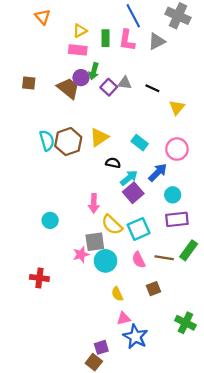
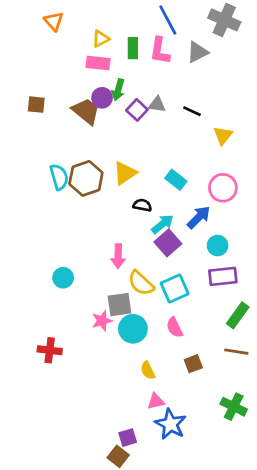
brown line: (164, 258) -> (236, 352), moved

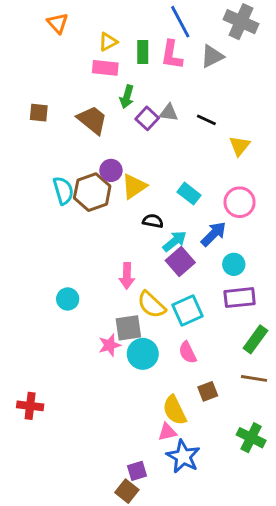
purple circle: (102, 98) -> (111, 170), moved
red cross: (50, 350) -> (30, 406), moved
yellow semicircle: (148, 370) -> (175, 410), moved, size x1.5

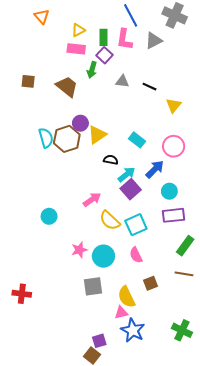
purple square: (147, 118) -> (104, 55), moved
pink arrow: (127, 276) -> (92, 200), turned -126
gray square: (128, 328) -> (93, 286), moved
green cross: (251, 438) -> (182, 330), moved

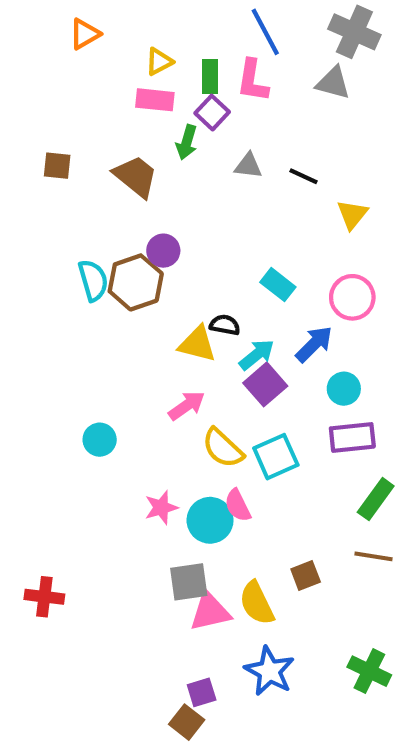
orange triangle: (42, 16) -> (85, 34), turned 42
gray triangle: (154, 41) -> (333, 83), moved, turned 42
yellow triangle: (97, 135) -> (197, 344), moved, turned 48
pink semicircle: (136, 255) -> (238, 505), moved
pink triangle: (121, 313) -> (210, 612), moved, size x1.5

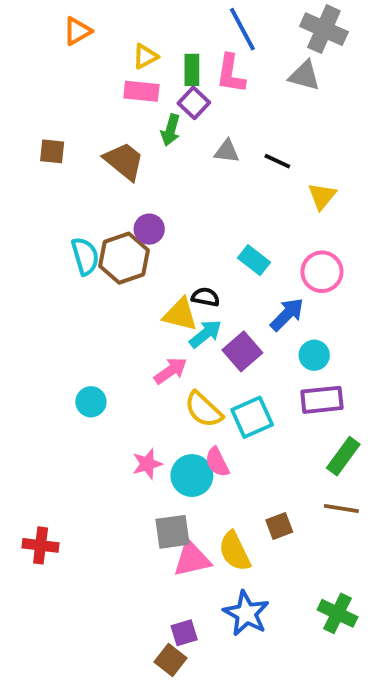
cyan arrow: (257, 355) -> (205, 334), moved

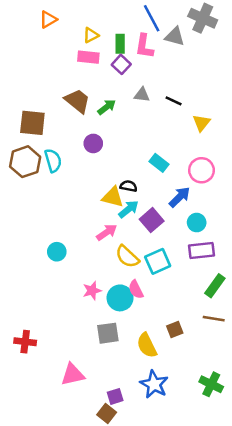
gray triangle: (304, 76) -> (175, 36), moved
green arrow: (171, 130) -> (107, 107), moved, turned -144
brown square: (52, 151) -> (32, 123), moved, size x1.6
brown hexagon: (124, 258) -> (25, 162), moved
pink triangle: (192, 559) -> (73, 375), moved

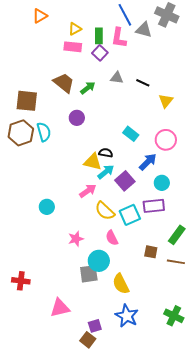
purple rectangle: (201, 250) -> (154, 206), moved
cyan circle: (120, 298) -> (99, 261), moved
brown square: (175, 330) -> (151, 252), moved, turned 32

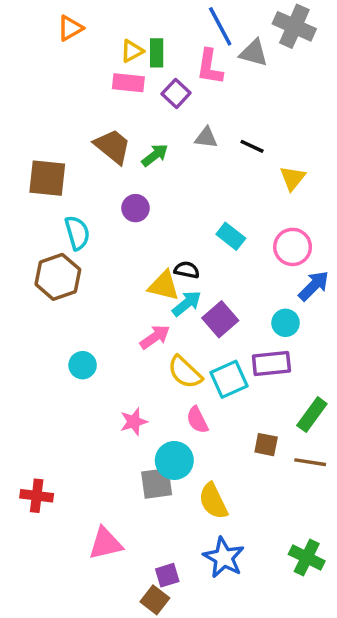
green rectangle: (99, 36) -> (157, 53), moved
brown hexagon: (21, 133) -> (58, 277), moved
blue arrow: (148, 162) -> (314, 286), moved

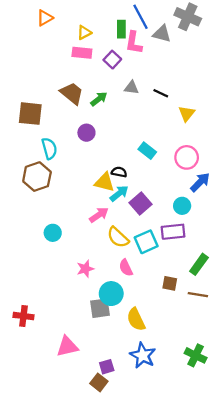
green rectangle: (157, 53) -> (121, 29), moved

